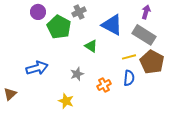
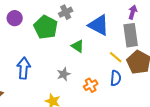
purple circle: (38, 12) -> (15, 18), moved
gray rectangle: (144, 35) -> (131, 35), turned 50
yellow line: (129, 57) -> (116, 57), turned 56
blue arrow: (37, 68) -> (24, 68), turned -70

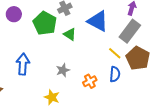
gray rectangle: (131, 35) -> (130, 31), turned 45
green triangle: (78, 46) -> (70, 34), moved

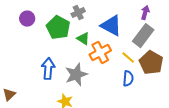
blue arrow: (23, 64) -> (48, 69), moved
gray star: (63, 70) -> (76, 75), size x1.6
orange cross: (90, 81) -> (100, 53), moved, size x1.5

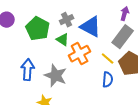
gray cross: (78, 13) -> (67, 20), moved
gray star: (76, 75) -> (56, 76), turned -30

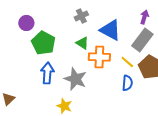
gray cross: (67, 20) -> (81, 16), moved
green pentagon: (38, 29) -> (43, 43), moved
orange cross: (80, 54) -> (99, 57), turned 30

